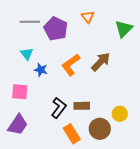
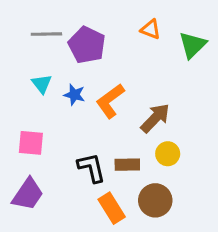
orange triangle: (88, 17) -> (151, 29), moved, turned -32
brown arrow: (101, 62) -> (155, 118), moved
blue star: (41, 70) -> (74, 95), moved
black L-shape: (59, 108) -> (92, 168), turned -50
yellow circle: (120, 114) -> (168, 154), moved

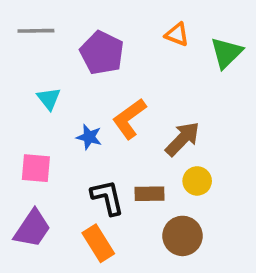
gray line: (46, 34) -> (36, 31), moved
blue star: (74, 95) -> (89, 137), moved
orange rectangle: (112, 208) -> (98, 243), moved

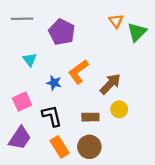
orange triangle: (177, 34) -> (116, 21), moved, turned 32
pink square: (36, 168) -> (22, 102), turned -30
black L-shape: (107, 197) -> (52, 116), moved
brown circle: (182, 236) -> (89, 147), moved

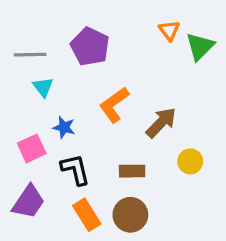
gray line: (22, 19) -> (30, 55), moved
blue star: (54, 83) -> (64, 127), moved
yellow circle: (119, 109) -> (190, 161), moved

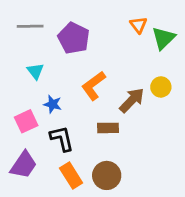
gray line: (30, 55) -> (30, 26), moved
yellow circle: (190, 161) -> (161, 87), moved
brown rectangle: (132, 171) -> (108, 128), moved

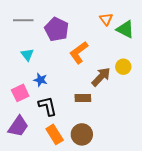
green triangle: (163, 38) -> (125, 29), turned -48
orange L-shape: (93, 86) -> (79, 53), moved

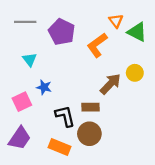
orange L-shape: (79, 53) -> (97, 45), moved
black L-shape: (48, 106) -> (65, 116), moved
orange rectangle: (55, 134) -> (60, 147), turned -36
brown circle: (82, 134) -> (89, 134), moved

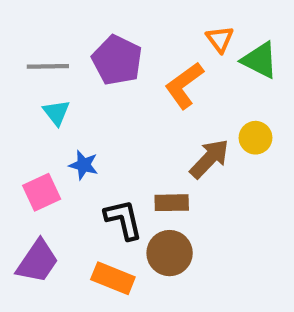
gray line: (25, 22) -> (48, 66), moved

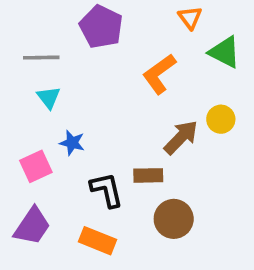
orange triangle: (220, 39) -> (190, 18), moved
purple pentagon: (117, 60) -> (101, 27), moved
brown circle: (170, 253) -> (174, 219), moved

